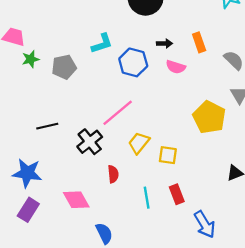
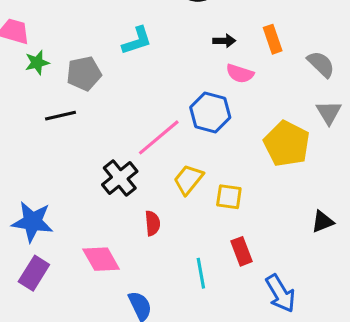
blue hexagon: (133, 62) -> (210, 112), moved
black line: (47, 126) -> (61, 116), moved
cyan line: (147, 198) -> (201, 273), moved

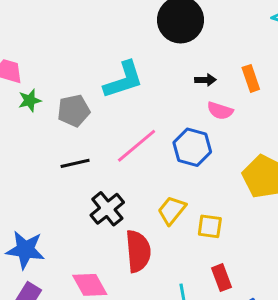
cyan L-shape: (137, 41) -> (123, 80), size x1.4
black line: (61, 116) -> (75, 163), moved
pink line: (159, 137) -> (137, 146), moved
red semicircle: (153, 223) -> (138, 251), size x1.8

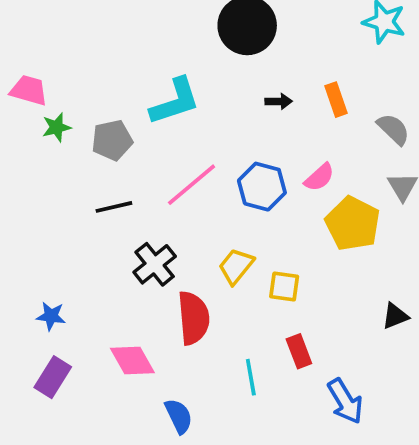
pink semicircle: (220, 111) -> (319, 177), moved, turned -60
blue star: (25, 250) -> (51, 316), size x0.6

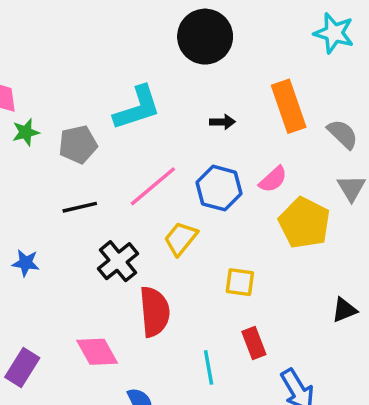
orange rectangle: (336, 100) -> (289, 106), size x1.6
black arrow: (279, 101) -> (222, 122), moved
yellow trapezoid: (236, 266) -> (181, 239), moved
blue star: (51, 316) -> (26, 263), moved

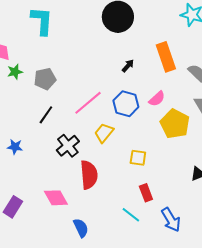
cyan L-shape: (137, 108) -> (42, 21), moved, turned -68
black arrow: (222, 122) -> (128, 66), turned -48
black line: (80, 207) -> (46, 115), turned -42
cyan line: (209, 367) -> (131, 215), moved, turned -42

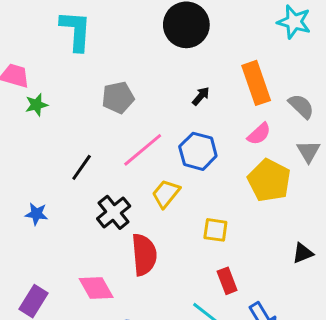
gray pentagon: (45, 79) -> (118, 98), moved
pink semicircle: (157, 99) -> (259, 134), moved

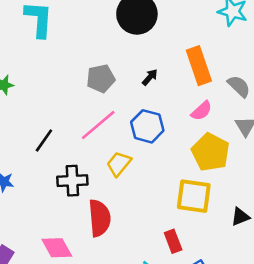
gray pentagon: (118, 98) -> (101, 79), moved
black cross: (114, 212) -> (72, 181), turned 36
yellow square: (215, 230) -> (194, 196), moved, size x1.6

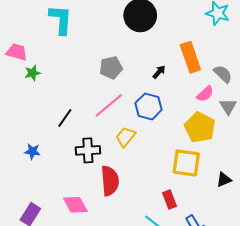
black arrow: (150, 77) -> (159, 72), moved
pink semicircle: (202, 111) -> (205, 94), moved

